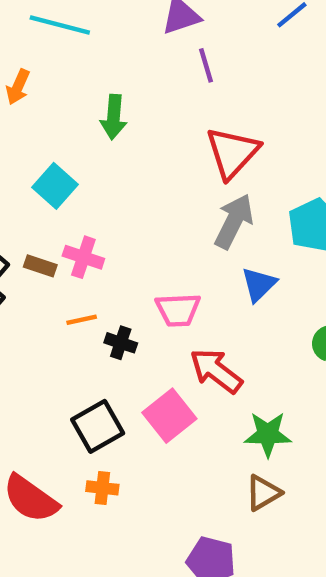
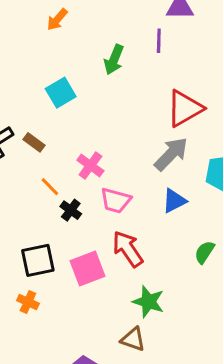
purple line: (206, 65) -> (159, 41), moved
pink cross: (83, 257) -> (90, 165), moved
orange line: (82, 320) -> (50, 187), turned 40
brown triangle: (263, 493) -> (133, 339), turned 32

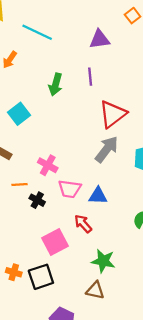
purple line: (159, 41) -> (90, 77), moved
orange line: (50, 187) -> (20, 185), turned -42
blue triangle: (174, 201) -> (98, 196), moved, turned 36
red arrow: (128, 249) -> (83, 224), size x0.7
black square: (38, 260) -> (41, 277), moved

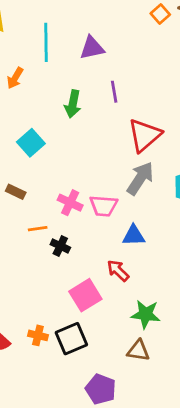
cyan line: (37, 32) -> (46, 42), turned 68
purple triangle: (100, 39) -> (92, 48), moved
pink trapezoid: (70, 189) -> (104, 206), moved

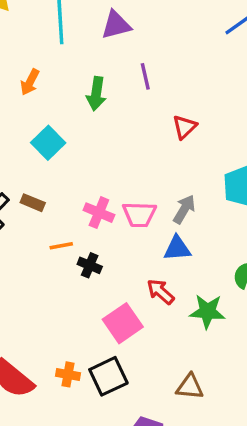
orange arrow: (15, 78) -> (30, 82), moved
red triangle: (144, 135) -> (184, 127), size x0.6
gray arrow: (140, 178) -> (184, 209), moved, size x0.7
green star: (146, 314) -> (207, 311), moved

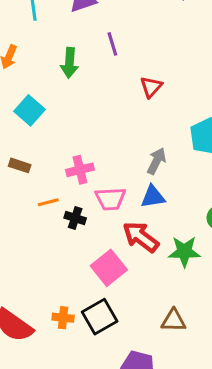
pink cross: (99, 213) -> (80, 170), turned -32
pink trapezoid: (139, 214) -> (110, 199), moved
red arrow: (161, 292) -> (141, 237), size x1.4

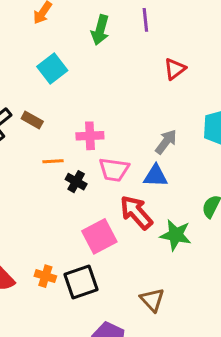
brown triangle: (174, 320) -> (152, 300), turned 35

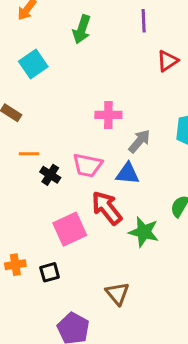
purple line: (145, 20) -> (144, 21), moved
red triangle: (175, 69) -> (167, 61), moved
pink cross: (90, 136) -> (108, 115), moved
orange cross: (45, 276) -> (15, 265), turned -30
black square: (81, 282) -> (50, 272), size x0.6

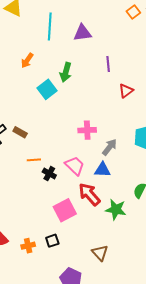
cyan square: (33, 64) -> (47, 89), moved
pink trapezoid: (88, 165) -> (75, 166), turned -145
orange cross: (15, 265) -> (28, 246), moved

